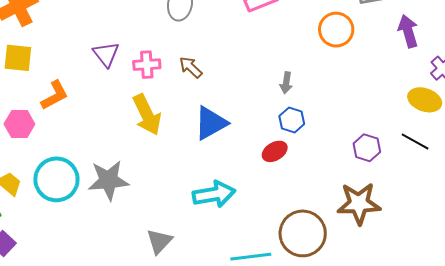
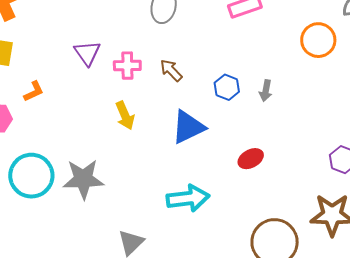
orange L-shape: (55, 95) -> (34, 91), size x0.7
yellow arrow: (147, 115) -> (125, 115), size x0.7
blue hexagon: (292, 120) -> (227, 87), moved

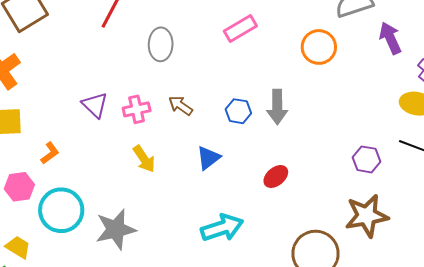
gray arrow: (266, 91) -> (277, 107), size x1.6
blue triangle: (188, 127) -> (208, 158), size x0.7
cyan circle: (31, 176) -> (61, 210), moved

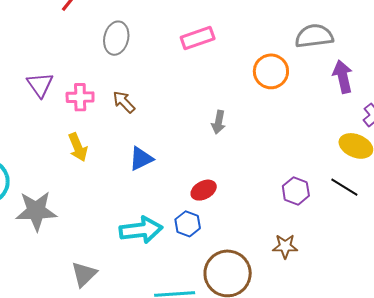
gray arrow: (277, 107) -> (218, 122), size x0.7
blue hexagon: (238, 111) -> (188, 224), moved
brown star: (367, 216) -> (285, 246), size x0.6

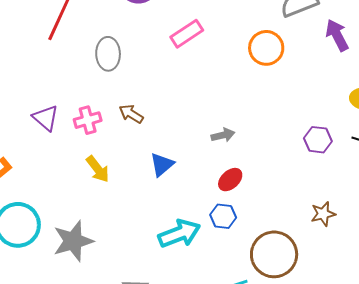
gray arrow: (218, 122) -> (223, 135), moved, turned -100
purple hexagon: (296, 191) -> (318, 140), moved

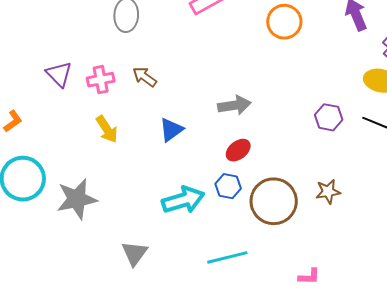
gray arrow: (223, 135) -> (234, 105), size x1.4
brown circle: (274, 254) -> (274, 201), moved

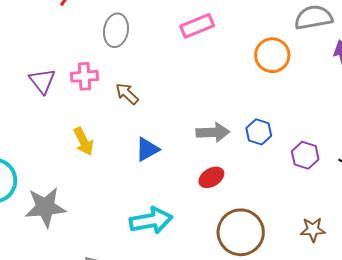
pink cross: (101, 80) -> (85, 76), moved
blue hexagon: (228, 186) -> (259, 132), moved
brown star: (328, 192) -> (313, 230), moved

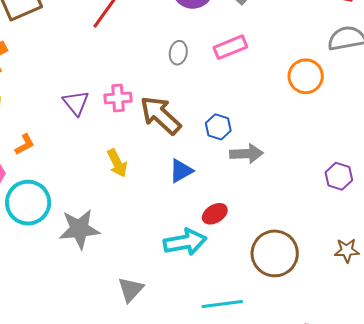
gray ellipse: (116, 30) -> (178, 53), moved, size x0.7
brown arrow: (127, 94) -> (161, 115), size x1.8
blue hexagon: (259, 132) -> (218, 127), moved
red ellipse: (211, 177) -> (215, 214), moved

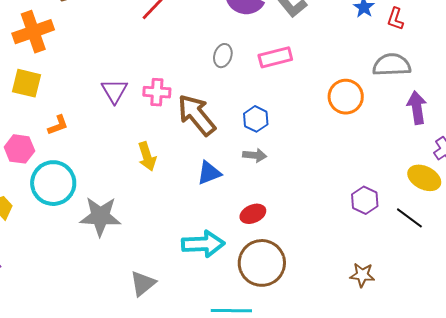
blue hexagon: (218, 127) -> (256, 119), moved
gray arrow: (246, 154) -> (255, 155), moved, size x0.7
red ellipse: (215, 214) -> (253, 214), moved
brown circle: (275, 253) -> (262, 263), moved

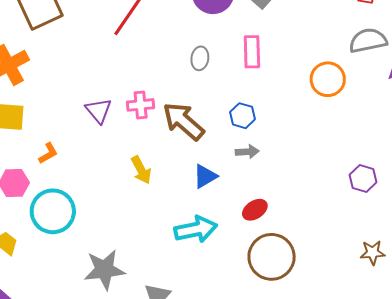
pink rectangle: (275, 57) -> (252, 52), turned -68
gray star: (100, 216) -> (104, 270), moved
cyan arrow: (203, 244) -> (196, 229), moved

